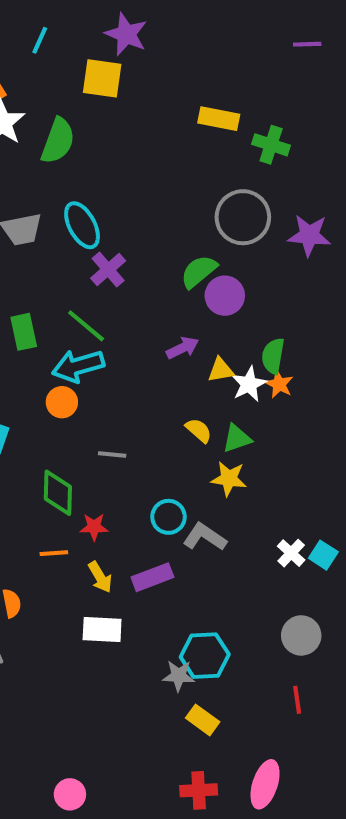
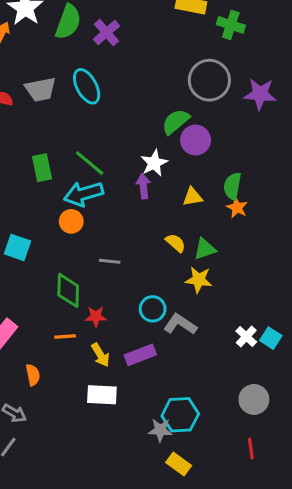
purple cross: (108, 269) -> (107, 33), moved
purple arrow: (183, 348) -> (143, 186), moved, turned -70
white star: (249, 384) -> (154, 163), moved

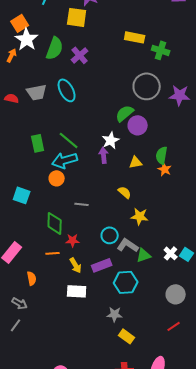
green triangle: (205, 249) -> (144, 255), moved
cyan hexagon: (180, 415) -> (126, 282), moved
red line: (251, 449) -> (174, 326), turned 64

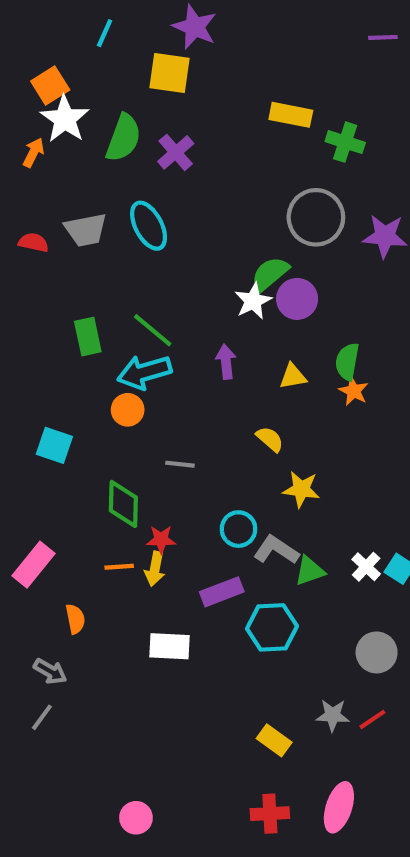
white star: (111, 140) -> (253, 301), moved
yellow arrow: (76, 265) -> (155, 569), moved, turned 42
gray star: (115, 314) -> (333, 715), moved

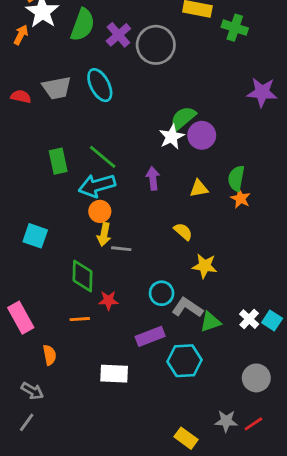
gray circle: (316, 217) -> (156, 45), moved
orange circle: (128, 410) -> (100, 211), moved
pink rectangle: (33, 565) -> (21, 318), turned -68
yellow arrow: (155, 569) -> (104, 234), moved

